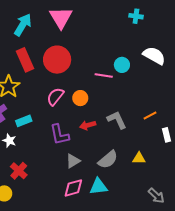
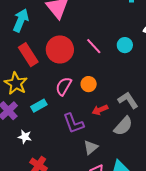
pink line: (104, 76) -> (94, 46), moved, turned 48
cyan rectangle: (24, 121) -> (39, 106), moved
gray semicircle: (108, 160) -> (123, 126), moved

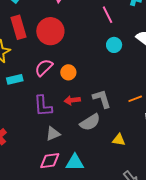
pink line: (94, 46) -> (108, 15), moved

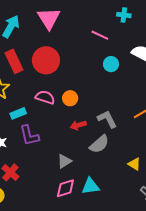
pink line: (108, 15) -> (100, 35), turned -30
pink semicircle: (44, 68) -> (45, 97), turned 72
purple L-shape: (43, 106) -> (29, 135), moved
yellow triangle: (119, 140) -> (134, 164), moved, turned 32

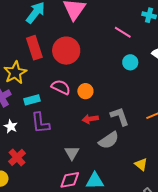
gray triangle: (64, 161) -> (72, 153), turned -35

